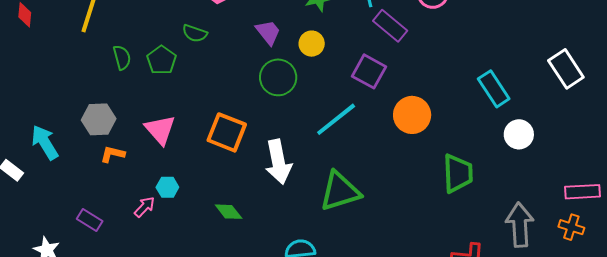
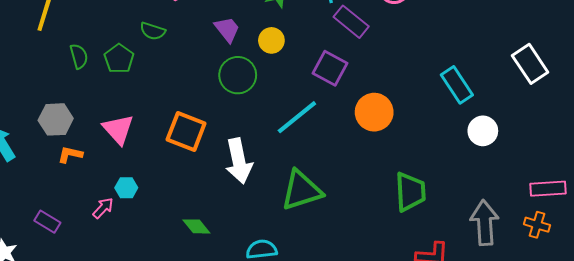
green trapezoid: (458, 173) -> (410, 192), moved
green diamond: (229, 212) -> (196, 226), moved

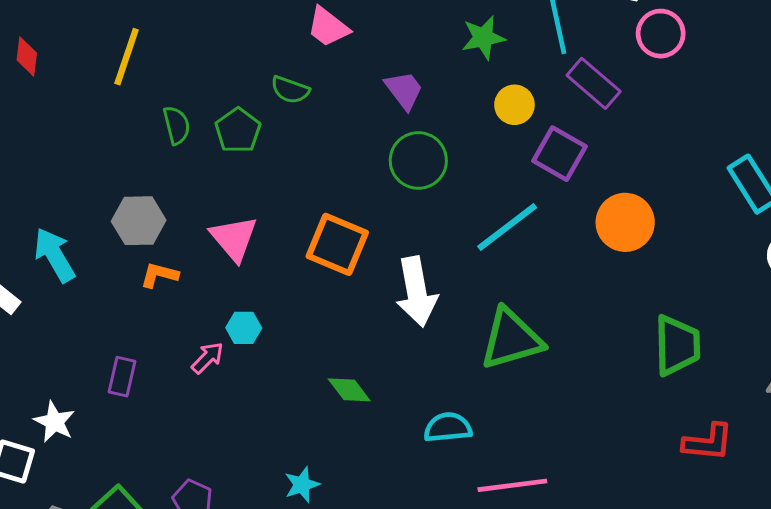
yellow circle: (271, 40) -> (514, 105), moved
purple rectangle: (47, 222) -> (122, 377), turned 70

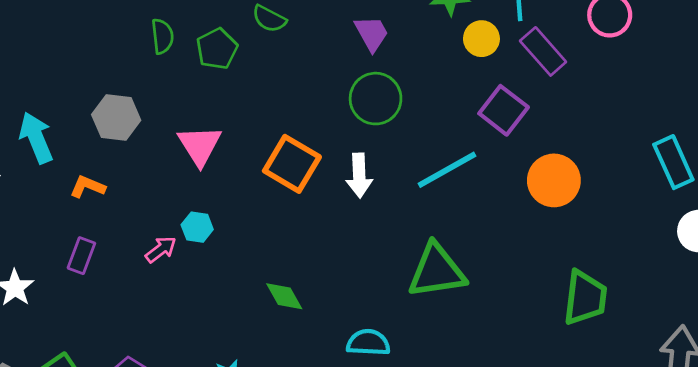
yellow circle: (514, 105) -> (481, 39), moved
orange L-shape: (159, 275) -> (88, 187), moved
white arrow: (416, 292) -> (359, 176), moved, size x0.7

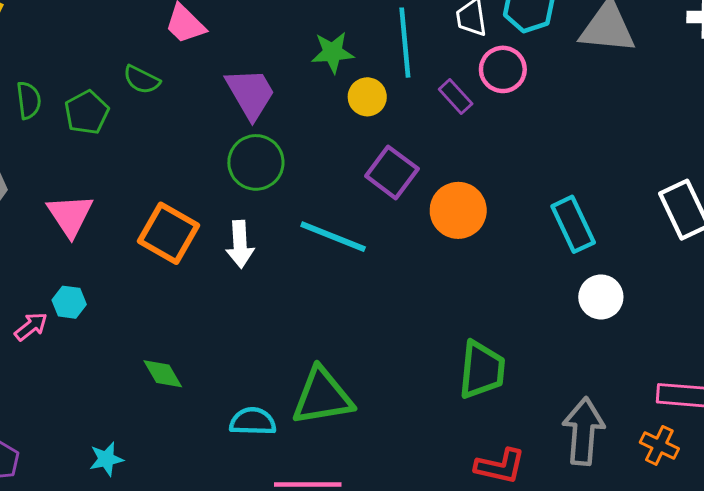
purple trapezoid: (372, 33) -> (250, 93), size x1.4
purple rectangle: (543, 51) -> (456, 96), moved, size x0.7
cyan line: (447, 170) -> (333, 237), turned 52
orange circle: (554, 180) -> (458, 210), moved
green triangle: (437, 271) -> (322, 397), moved

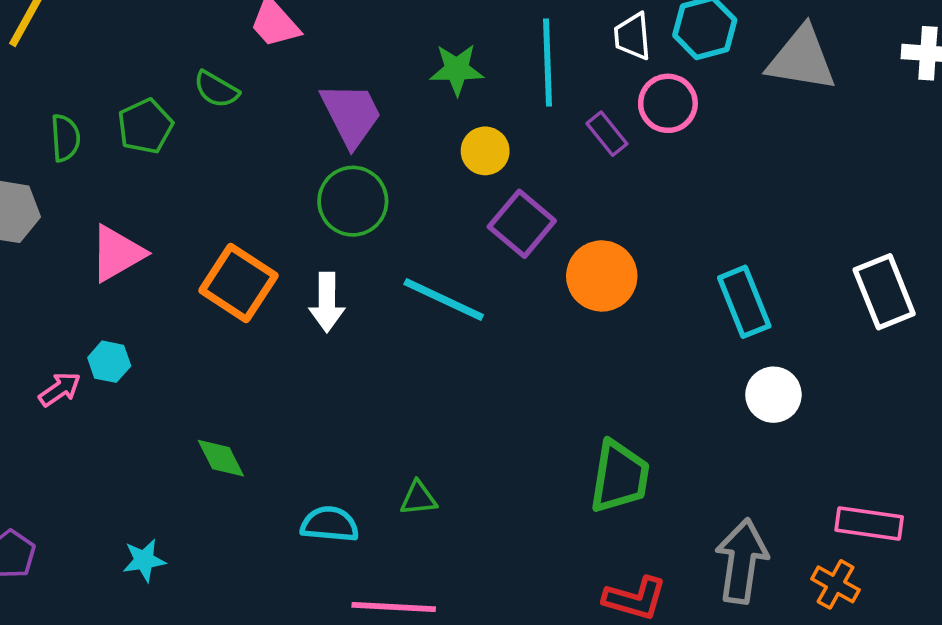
yellow circle: (367, 97) -> (485, 151), moved
green semicircle: (29, 100) -> (65, 138), moved
pink triangle: (70, 215) -> (117, 253), turned 30
green triangle: (322, 397) -> (418, 498), size x0.5

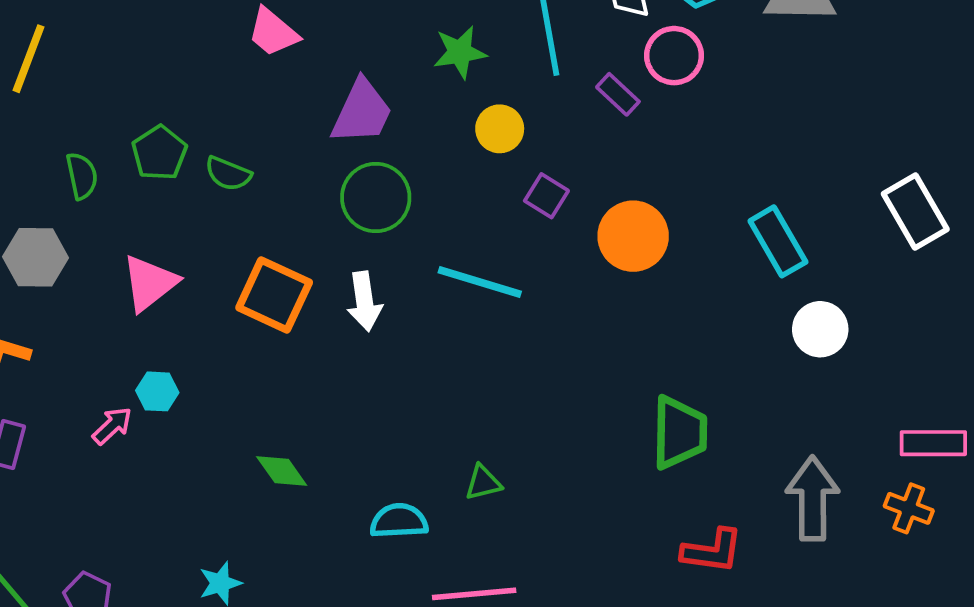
green semicircle: (216, 89) -> (228, 174), moved
purple trapezoid: (351, 115) -> (362, 112), turned 60
purple square: (522, 224) -> (546, 196), size x0.7

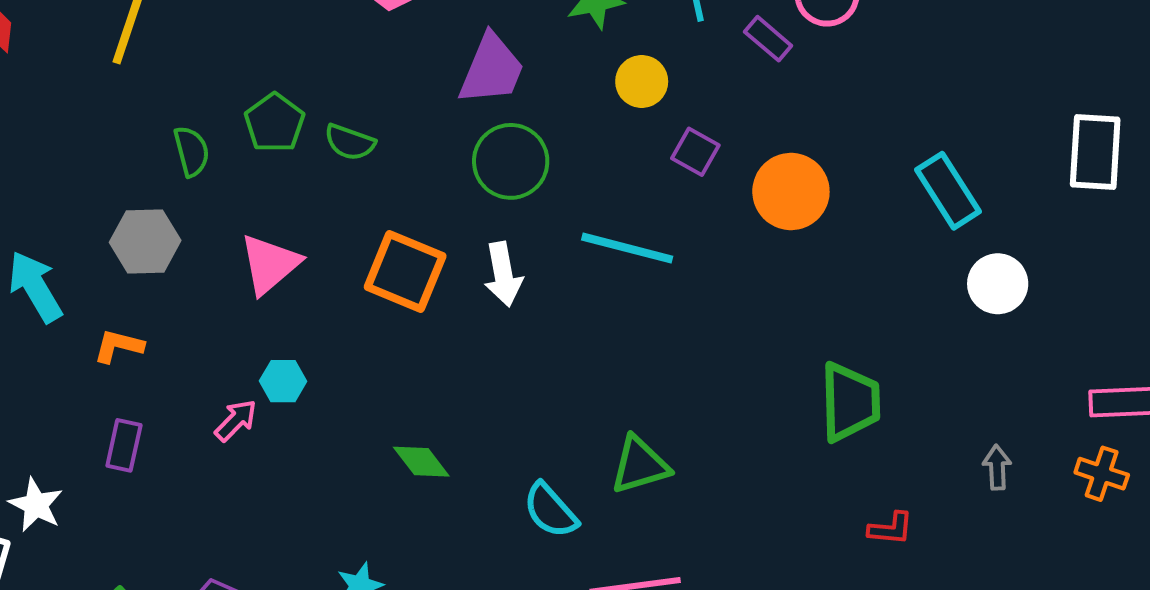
white rectangle: (915, 211) -> (1095, 152), turned 36
green triangle: (483, 483) -> (640, 465), size x1.5
gray arrow: (812, 499) -> (997, 467), size x0.5
cyan semicircle: (399, 521) -> (550, 510), turned -126
red L-shape: (712, 551) -> (891, 529), size x0.7

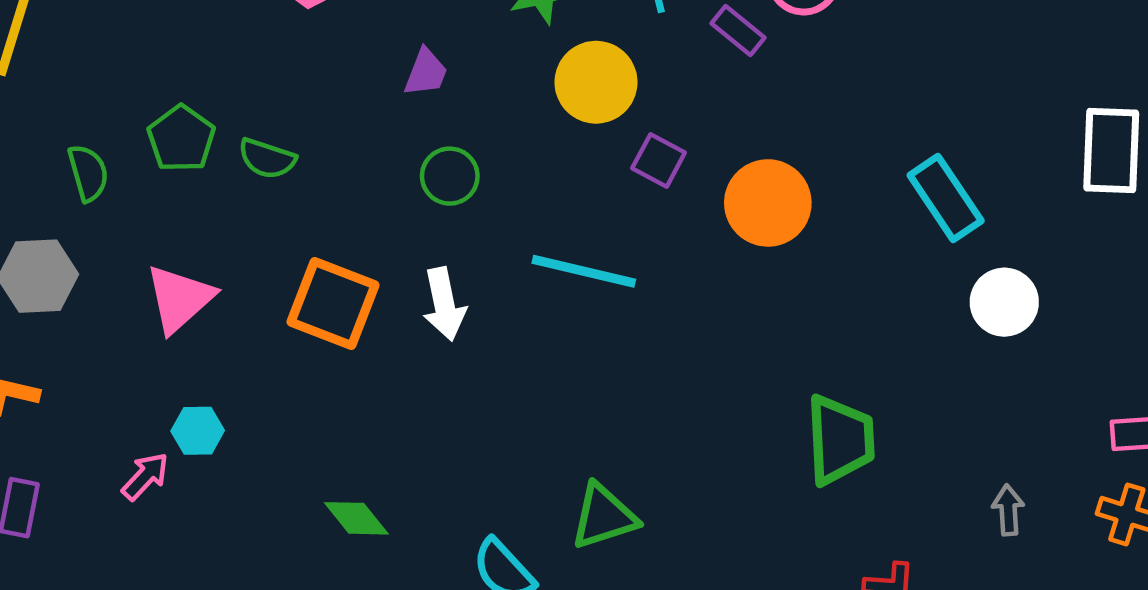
purple trapezoid: (492, 69) -> (426, 72), size x0.6
yellow circle: (642, 81) -> (596, 82), size x1.4
green circle: (511, 161) -> (450, 176), size x0.7

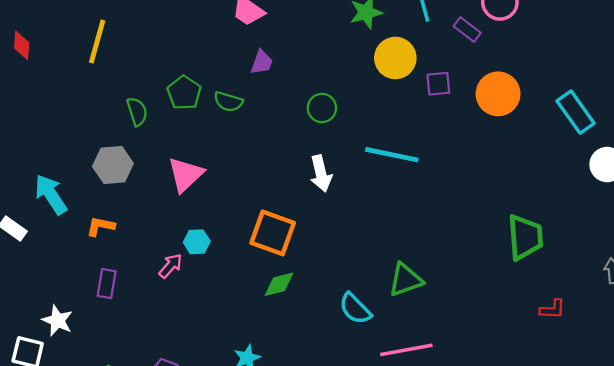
purple trapezoid: (426, 72) -> (262, 62), moved
purple square: (659, 160) -> (438, 84), moved, turned -32
orange circle: (768, 203) -> (498, 94), moved
orange square: (333, 303) -> (273, 233), moved
green diamond: (356, 518) -> (279, 284), turned -64

